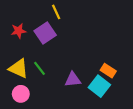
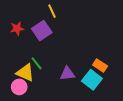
yellow triangle: (19, 68) -> (25, 73), moved

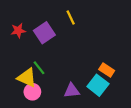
yellow line: (52, 11) -> (71, 17), moved
purple triangle: (67, 74) -> (72, 91), moved
pink circle: (19, 87) -> (32, 92), moved

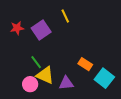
orange rectangle: (107, 70) -> (85, 64), moved
yellow triangle: (27, 78) -> (45, 75), moved
cyan square: (98, 85) -> (104, 78), moved

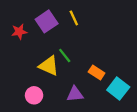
purple square: (41, 30) -> (47, 21), moved
green line: (36, 62) -> (65, 56), moved
yellow triangle: (45, 75) -> (49, 66), moved

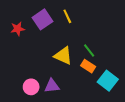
green line: (65, 56) -> (89, 51), moved
yellow triangle: (49, 66) -> (63, 56), moved
purple triangle: (75, 94) -> (52, 86), moved

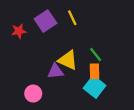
orange rectangle: (88, 66) -> (95, 71), turned 56
cyan square: (108, 81) -> (95, 87), moved
purple triangle: (52, 86) -> (56, 71), moved

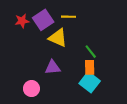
yellow line: (72, 18) -> (68, 17), turned -64
red star: (19, 31) -> (22, 21), moved
yellow triangle: (68, 60) -> (58, 38), moved

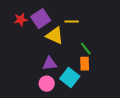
yellow line: (68, 17) -> (72, 22), moved
cyan square: (90, 82) -> (70, 78), moved
pink circle: (31, 89) -> (47, 84), moved

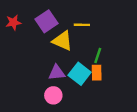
red star: (21, 20) -> (13, 22), moved
green line: (86, 49) -> (98, 56), turned 56
cyan square: (70, 78) -> (80, 74), moved

